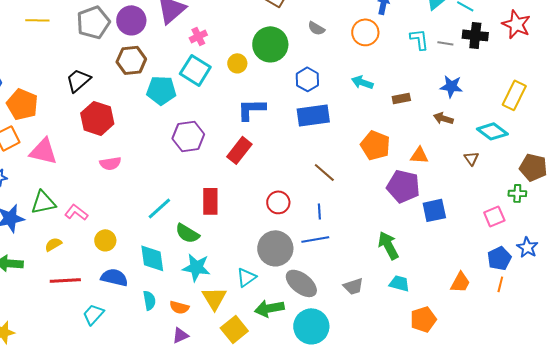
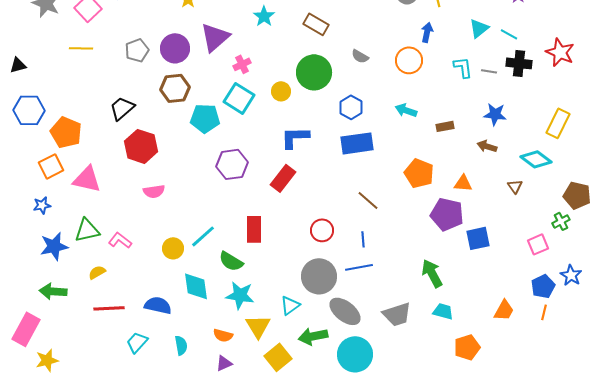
gray pentagon: (93, 22) -> (137, 50), size x0.7
green cross: (517, 193) -> (561, 221), turned -30
yellow circle: (105, 240) -> (173, 248), moved
gray trapezoid: (353, 286) -> (397, 314), size x1.4
cyan semicircle: (149, 300) -> (181, 345), moved

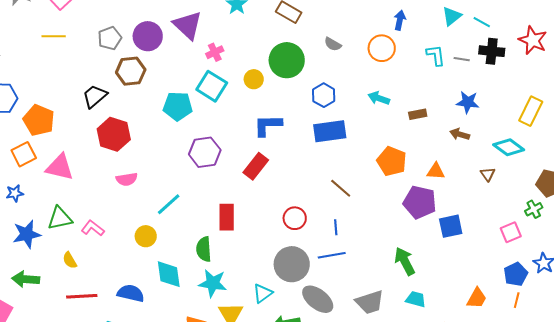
purple triangle: (215, 37) -> (188, 25), turned -36
brown hexagon: (175, 88) -> (131, 71), moved
cyan line: (203, 236) -> (169, 204), moved
green semicircle: (231, 261) -> (204, 249), turned 55
yellow semicircle: (97, 272) -> (70, 260), turned -90

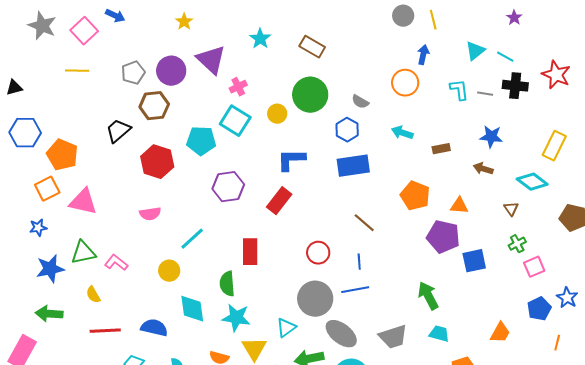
gray semicircle: (333, 44) -> (360, 102), moved
red hexagon: (114, 134) -> (157, 162), moved
green cross: (534, 209) -> (517, 244), moved
orange line: (517, 300) -> (557, 343), moved

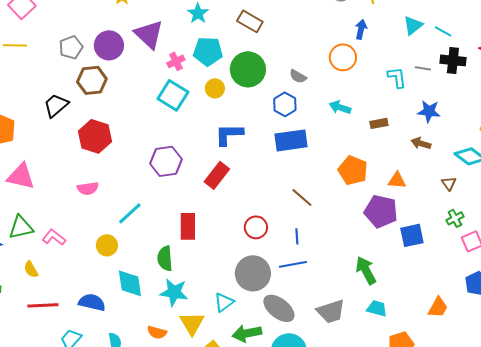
cyan L-shape: (459, 90) -> (397, 77), moved
cyan pentagon: (201, 141) -> (208, 51), moved

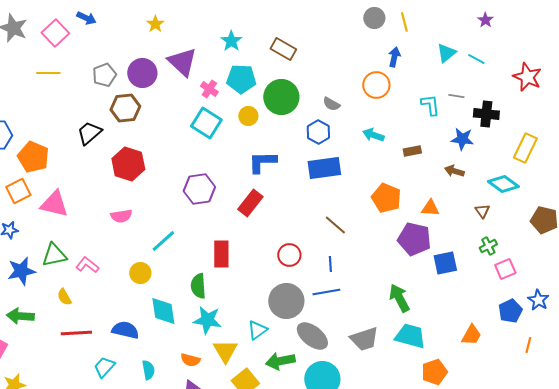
black cross: (453, 60) -> (486, 114), moved
pink cross: (176, 61) -> (209, 89), turned -30
cyan trapezoid: (377, 308) -> (410, 336), size x1.5

